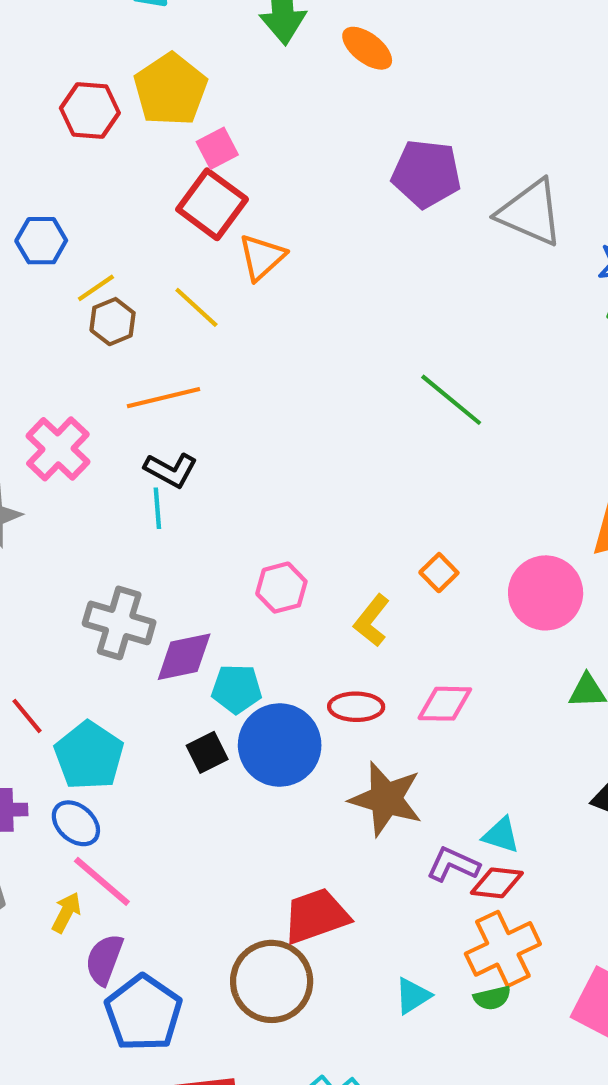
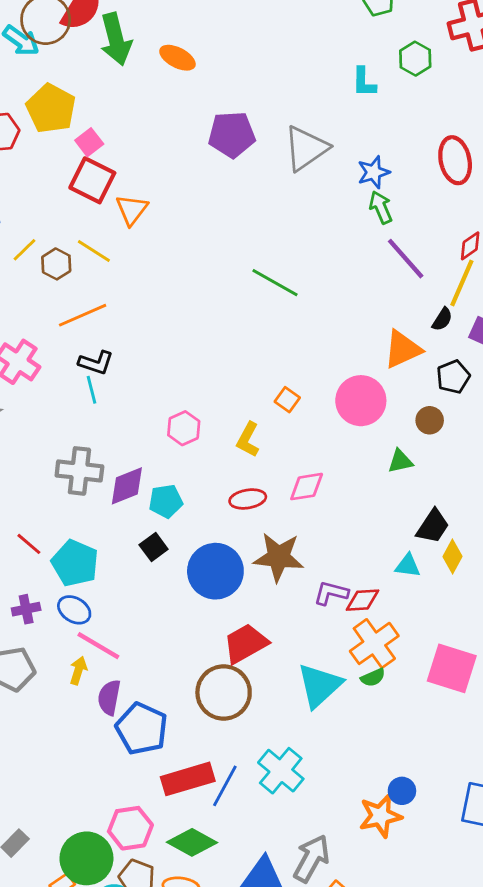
gray triangle: (530, 213) -> (306, 148), turned -48
brown hexagon: (113, 322) -> (56, 264), moved
blue circle: (280, 745) -> (215, 571), moved
cyan triangle: (501, 835) -> (408, 566), moved
cyan triangle: (413, 996) -> (320, 685), size x1.8

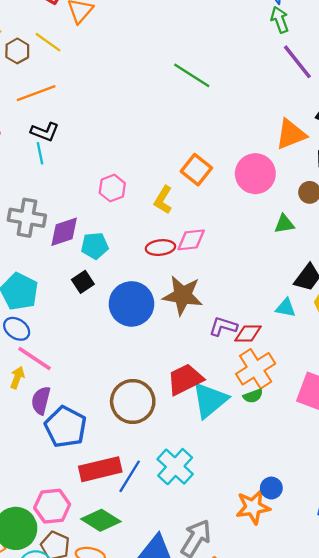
orange square: (287, 400) -> (196, 170), size x1.5
pink diamond: (307, 487) -> (191, 240), moved
red trapezoid: (246, 643) -> (185, 379), moved

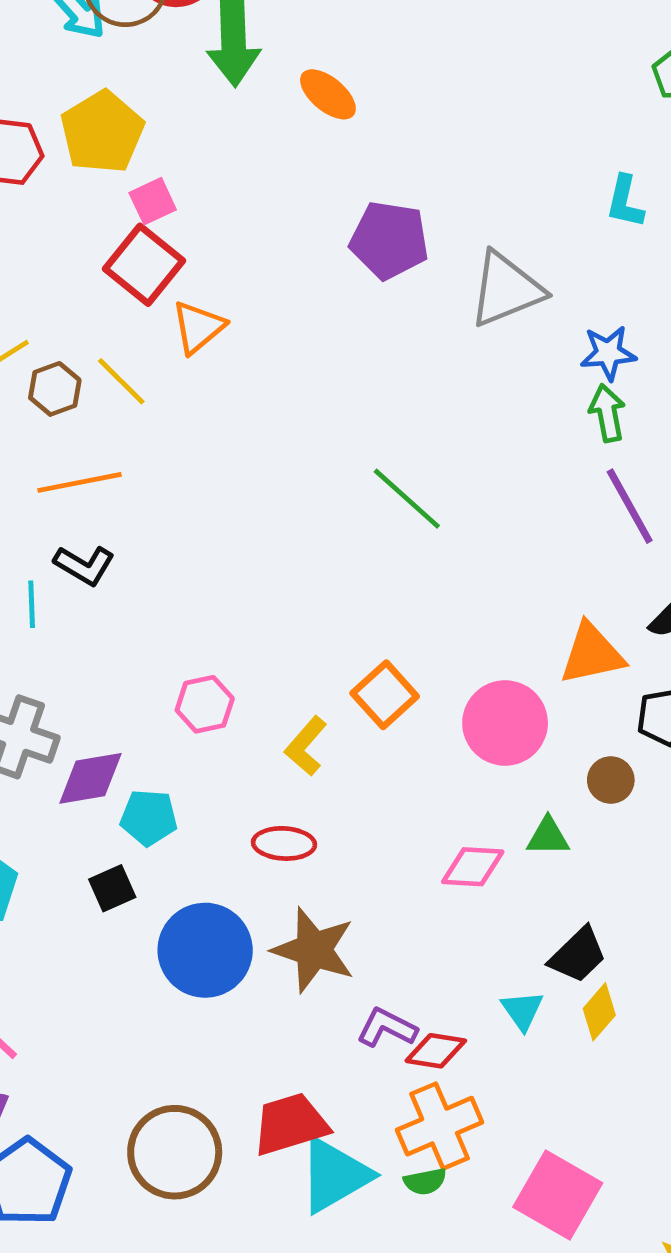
cyan line: (40, 153) -> (32, 604), moved
pink diamond: (191, 240) -> (473, 867), moved
cyan triangle: (286, 308) -> (522, 1010), turned 35

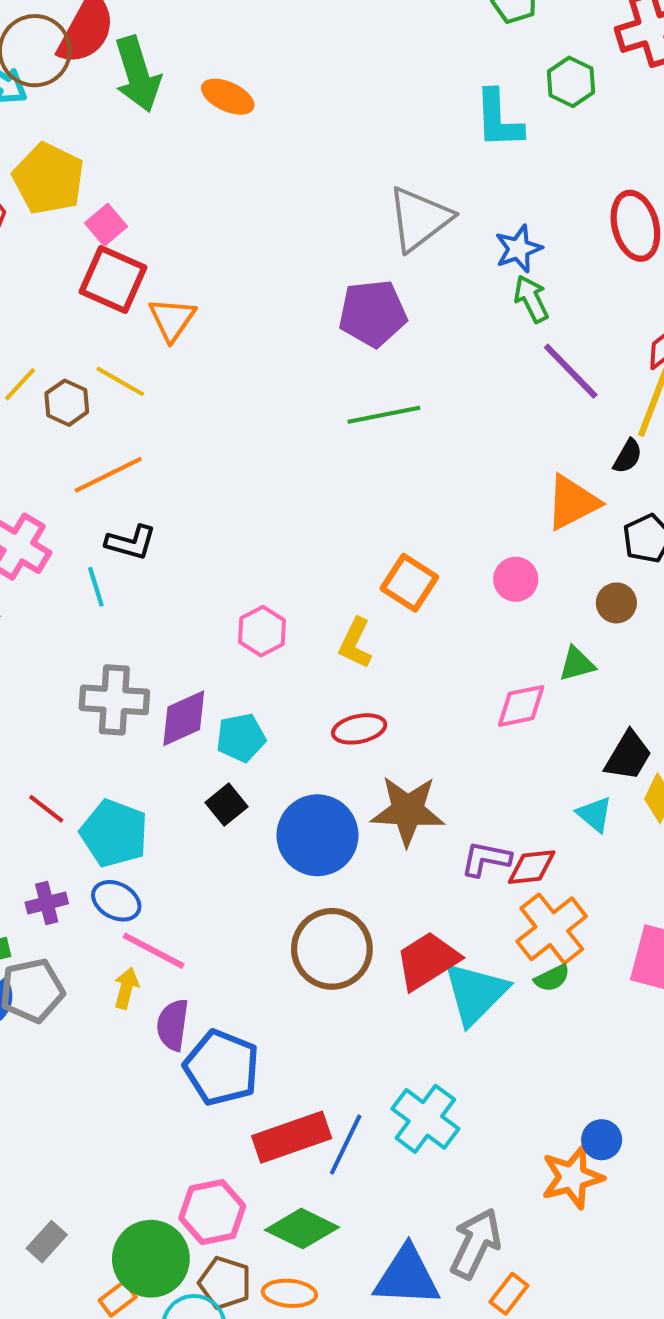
cyan L-shape: (625, 202) -> (499, 119), size x1.4
purple pentagon: (389, 240) -> (373, 313), moved
green line: (407, 499) -> (384, 415), turned -38
pink circle: (505, 723) -> (516, 579), size x0.6
brown circle: (175, 1152) -> (332, 949), moved

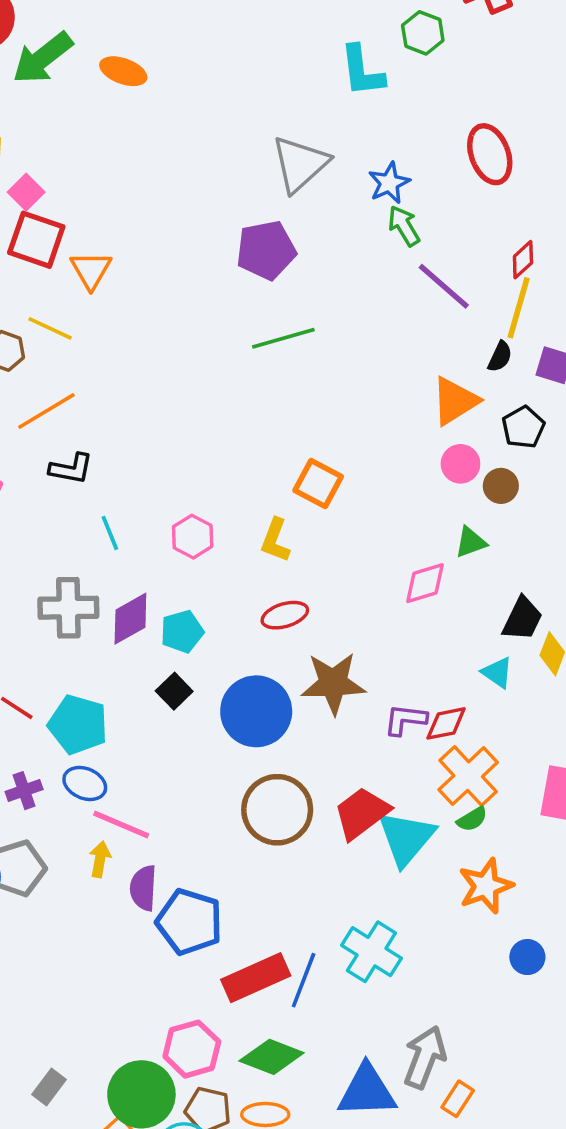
green arrow: (137, 74) -> (43, 58), turned 74
pink circle: (516, 579) -> (460, 464), moved
cyan line: (96, 587) -> (110, 533), moved
orange star: (572, 1177) -> (486, 886), moved

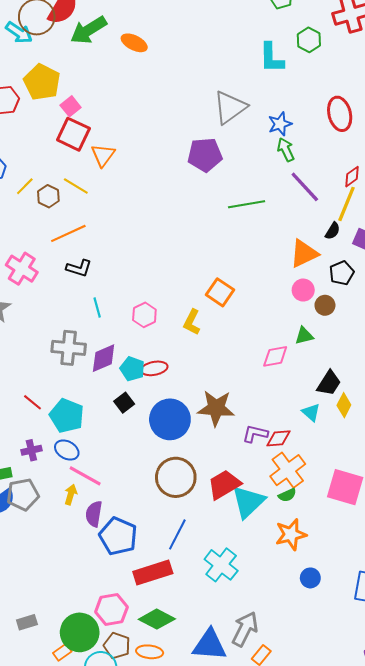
green line: (283, 338) -> (247, 204), moved
red ellipse: (285, 615) -> (154, 368), moved
cyan pentagon: (182, 631) -> (132, 369), turned 30
blue line: (304, 980) -> (177, 534), moved
gray rectangle: (49, 1087) -> (27, 622), turned 30

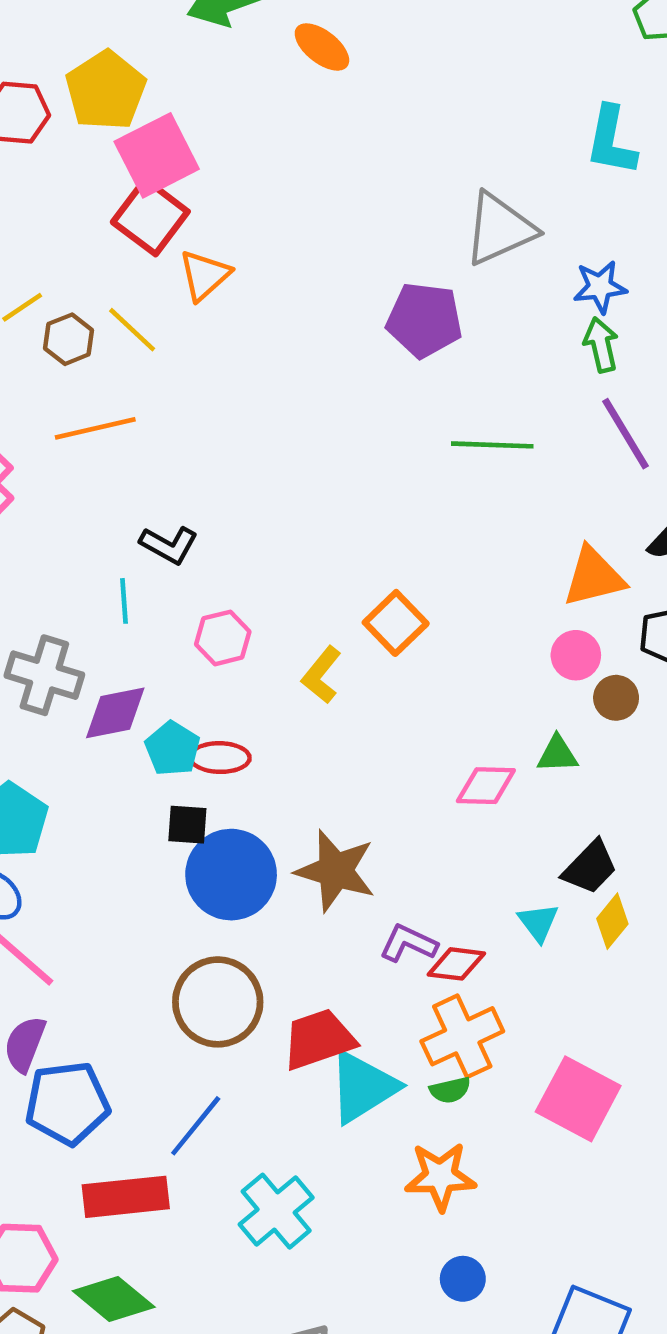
pink square: (71, 106) -> (157, 155), size x1.8
black L-shape: (79, 268) -> (169, 545), moved
black square: (124, 403) -> (187, 825), moved, turned 30
blue pentagon: (118, 536) -> (67, 1103), turned 30

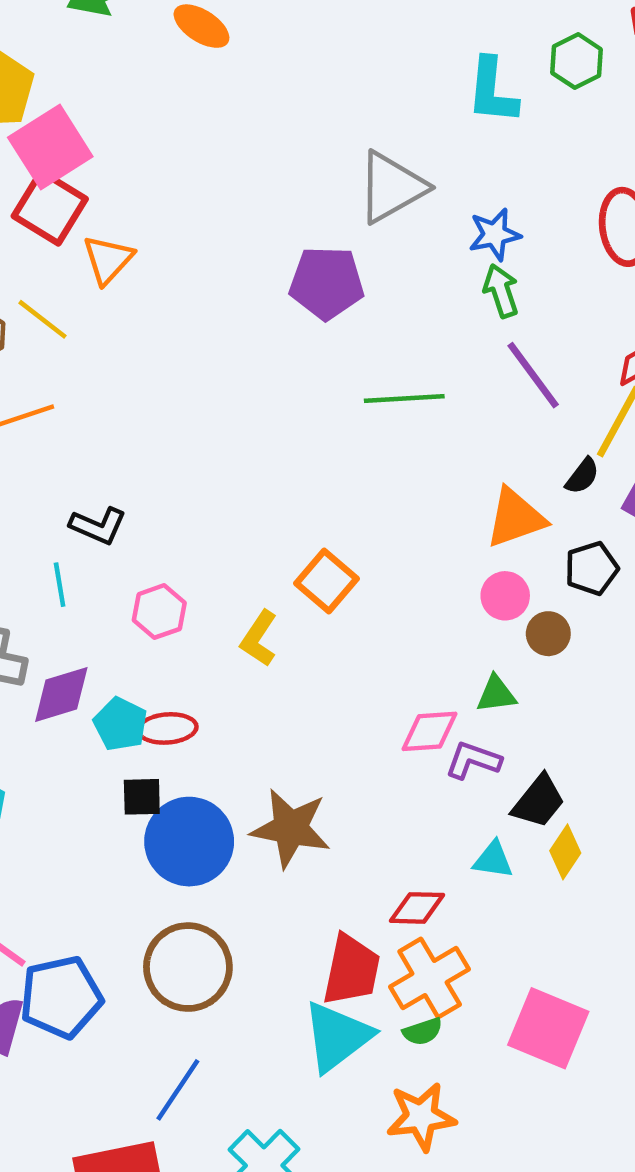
cyan triangle: (538, 922) -> (493, 860), turned -39
purple L-shape: (408, 943) -> (473, 760), moved
red trapezoid: (319, 1039) -> (351, 970), moved, turned 126
blue pentagon: (67, 1103) -> (61, 997), moved

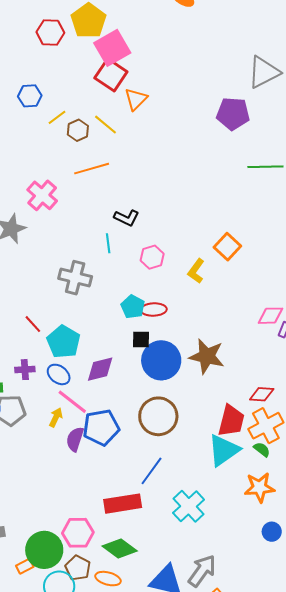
purple diamond: (61, 695) -> (100, 369), moved
green semicircle: (423, 1031) -> (262, 449), turned -126

